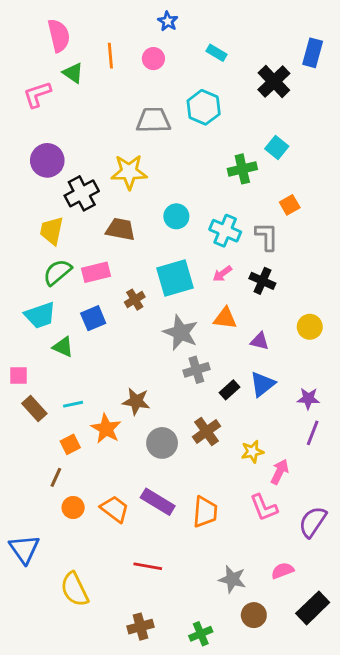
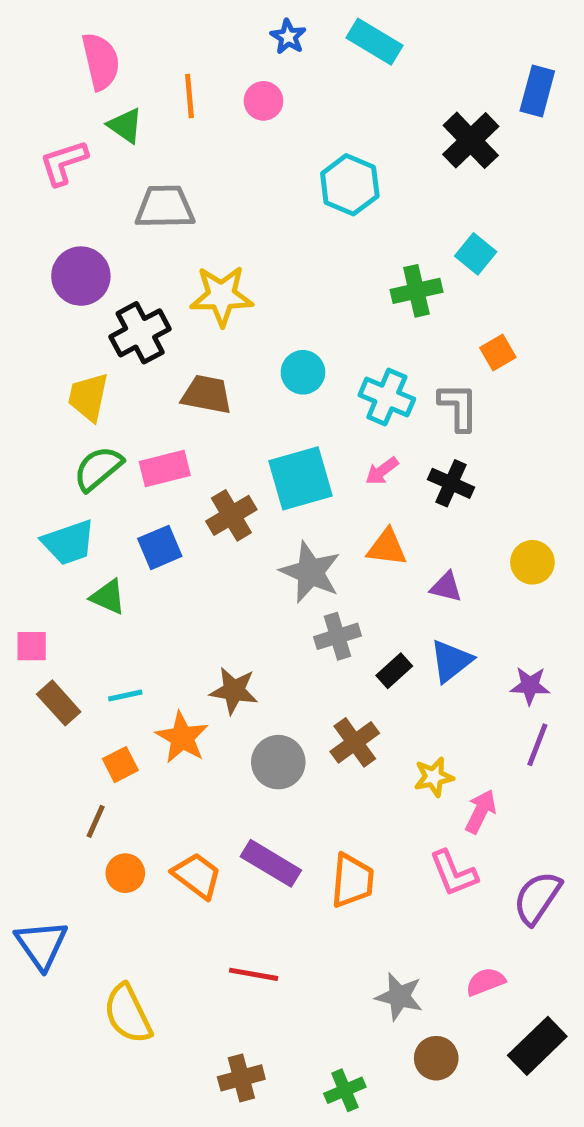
cyan rectangle: (217, 53) -> (375, 42), moved, size x1.5
gray trapezoid: (153, 120) -> (165, 207), moved
brown cross: (135, 300) -> (231, 515), size x1.4

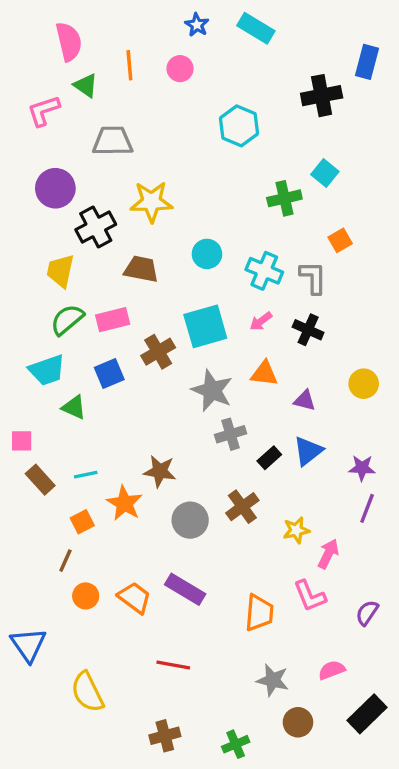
black cross: (471, 140) -> (322, 96), turned 33
orange trapezoid: (352, 881) -> (259, 613), moved
purple semicircle: (537, 898) -> (367, 613), size x0.7

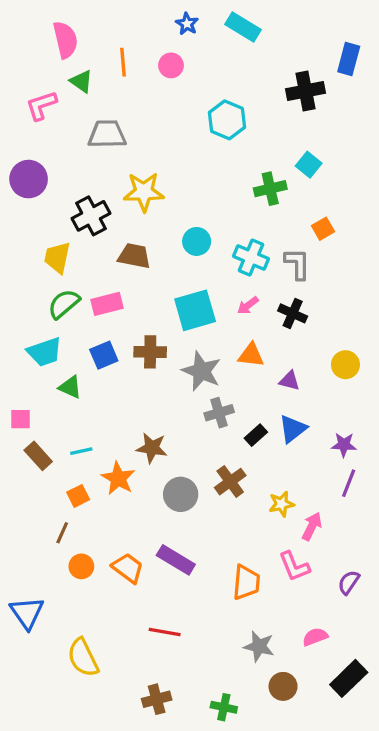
purple circle: (55, 188) -> (29, 179), moved
brown cross: (158, 352) -> (150, 352), moved, turned 32
green cross: (236, 744) -> (224, 707), turned 35

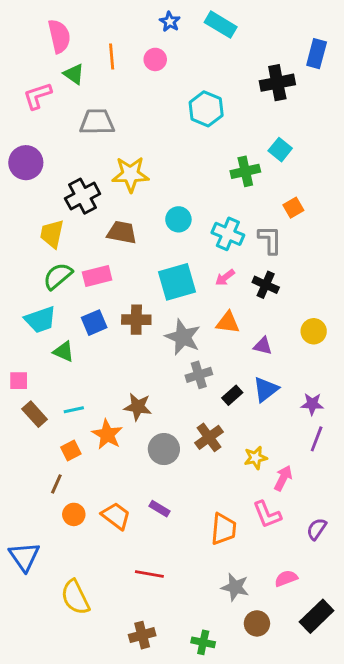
purple rectangle: (176, 560) -> (160, 509), size x0.6

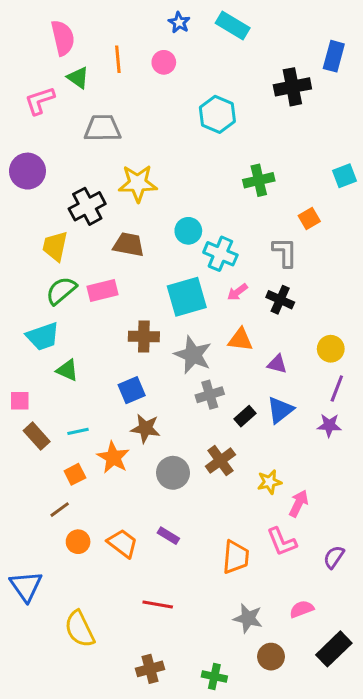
cyan square: (280, 150) -> (345, 176), moved, turned 30
cyan cross: (228, 234) -> (220, 254), moved
blue square: (94, 323) -> (132, 390), moved
purple line: (317, 439) -> (337, 389), moved
brown line: (56, 484) -> (60, 510), turned 30

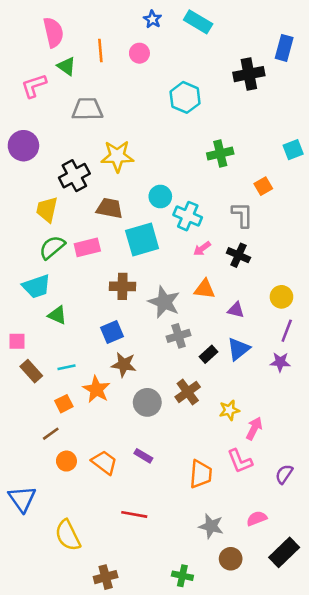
cyan square: (187, 297) -> (142, 240), moved
brown cross: (150, 669) -> (106, 577), moved

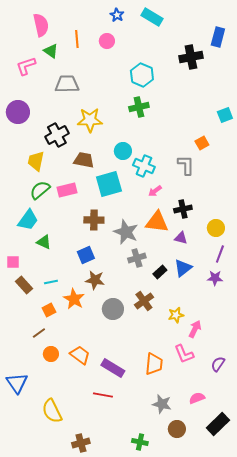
green cross: (220, 154) -> (139, 107), moved
black cross: (238, 255) -> (183, 209), moved, turned -36
cyan trapezoid: (36, 286) -> (28, 220), turned -35
orange triangle: (205, 289) -> (157, 222), size x1.4
purple rectangle: (143, 456) -> (113, 368), moved, size x1.6

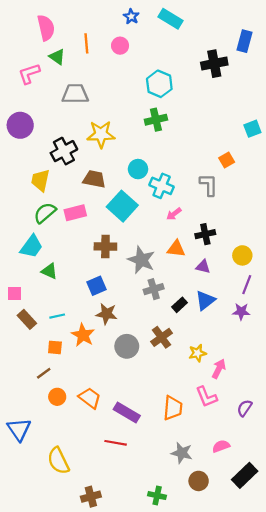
cyan square: (109, 184) -> (122, 206), turned -32
orange triangle: (157, 222) -> (176, 249), size x0.7
orange square: (49, 310) -> (55, 347), turned 32

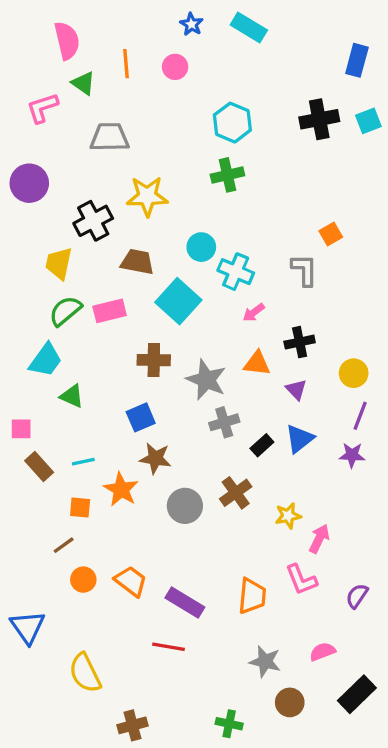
black cross: (214, 64) -> (319, 119), moved
cyan square: (252, 129) -> (368, 121), moved
purple triangle: (203, 267) -> (296, 390), turned 32

